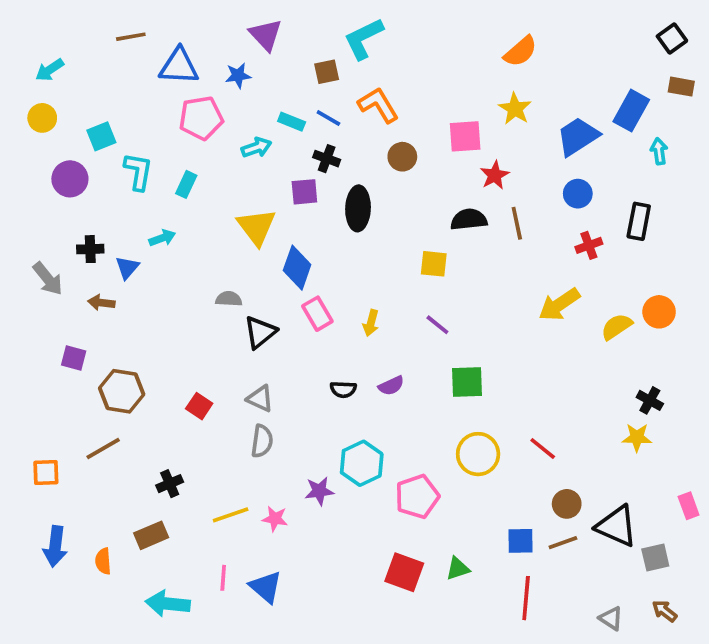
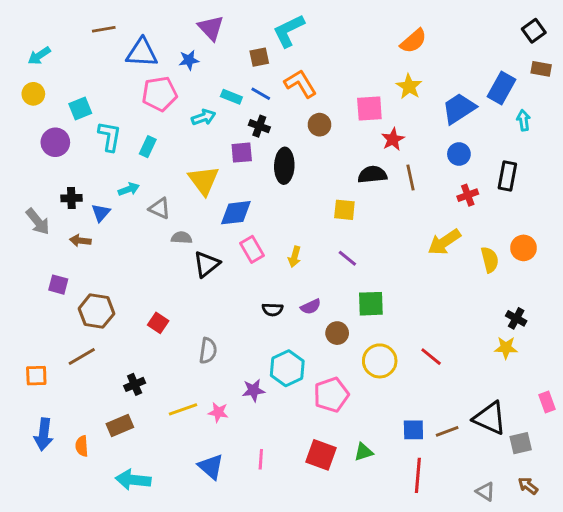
blue diamond: (297, 268) -> (236, 213), turned 64
yellow semicircle: (617, 327) -> (490, 260), turned 110
gray triangle: (260, 399) -> (160, 208), moved
brown circle: (567, 504) -> (337, 333), moved
pink line: (223, 578) -> (261, 459), moved

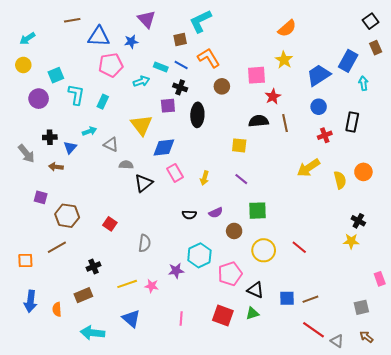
brown rectangle: (541, 69) -> (376, 48), turned 56
black triangle: (490, 418) -> (255, 290), moved, size x0.7
blue triangle: (211, 467) -> (131, 319), moved
red line: (418, 475) -> (314, 330), moved, turned -60

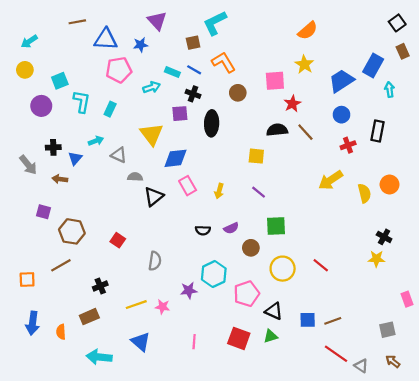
brown line: (285, 123) -> (305, 132), turned -30

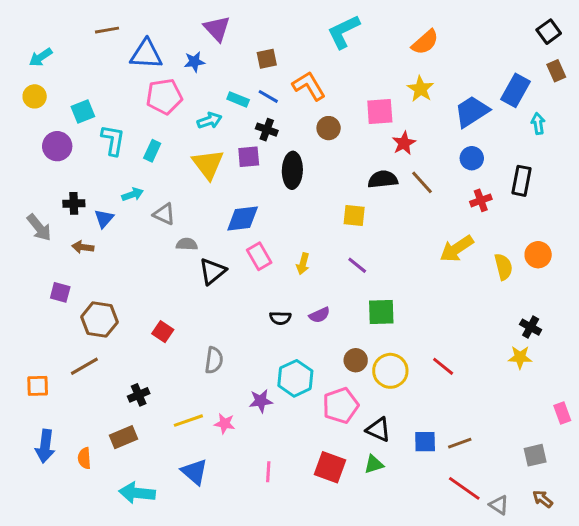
cyan L-shape: (215, 23) -> (344, 32), moved
yellow triangle: (152, 134) -> (208, 164), moved
brown circle: (251, 248) -> (356, 360), moved

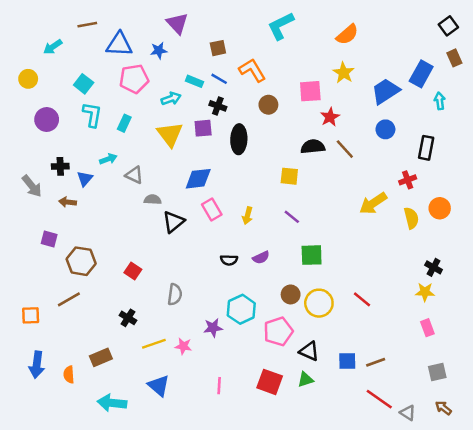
cyan arrow: (41, 57) -> (53, 47), moved
cyan square: (83, 111) -> (84, 84), moved, turned -30
red cross: (481, 200) -> (408, 180), moved
black cross: (139, 395) -> (128, 318), moved, turned -35
pink rectangle: (562, 413) -> (427, 328), moved

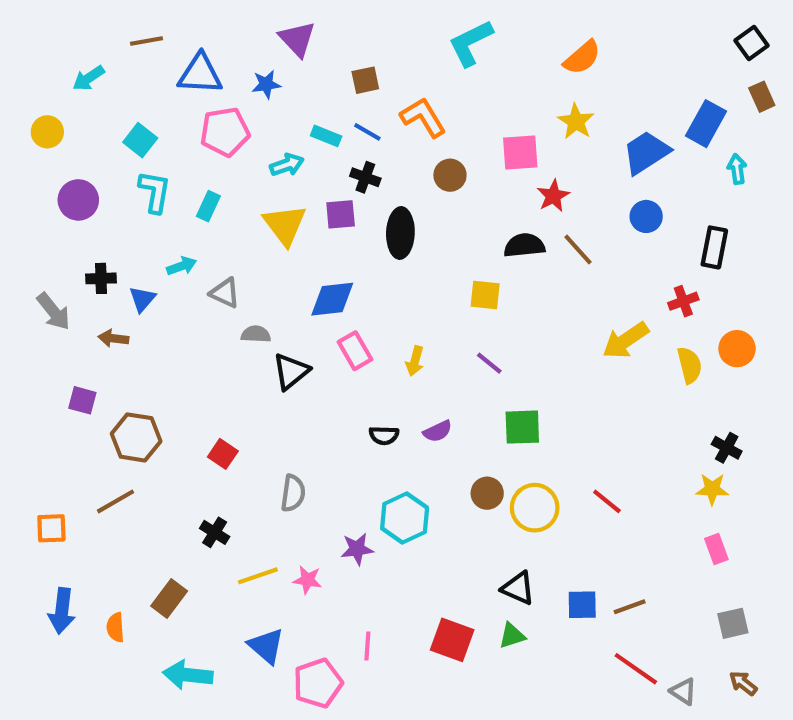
pink pentagon: (278, 331) -> (318, 683), moved
brown rectangle: (101, 357) -> (169, 599), turned -30

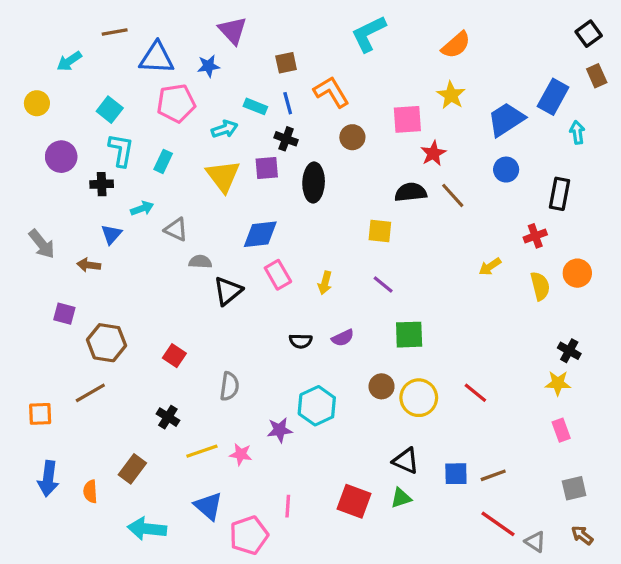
blue line: (367, 132) -> (288, 103), turned 45
black cross: (101, 278) -> (102, 184), moved
yellow arrow: (626, 340) -> (490, 267), size x0.6

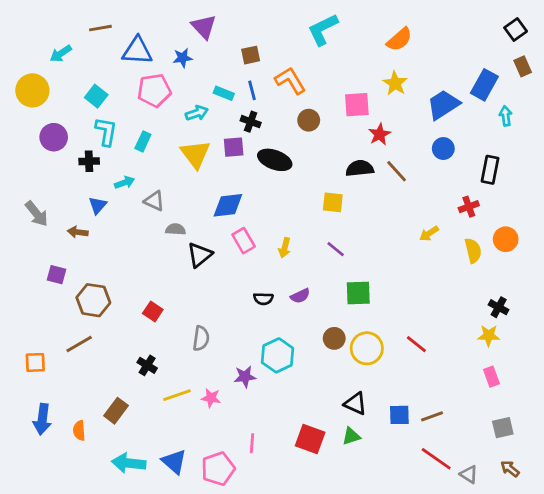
yellow circle: (37, 103) -> (32, 90), size x1.5
black ellipse: (314, 182) -> (275, 160), turned -72
blue triangle: (208, 506) -> (174, 462), moved

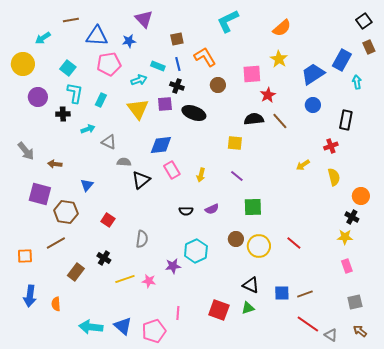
blue triangle: (98, 205) -> (87, 185), moved
orange circle: (506, 239) -> (361, 196), moved
purple square: (56, 275) -> (40, 194), size x1.6
brown rectangle: (116, 411) -> (76, 272), moved

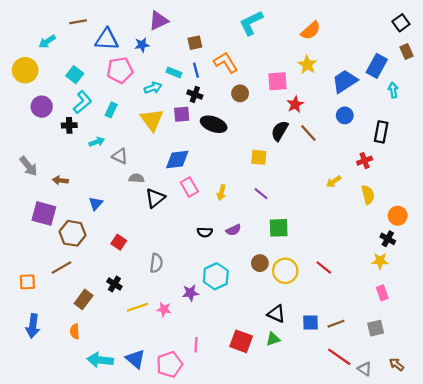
purple triangle: (144, 19) -> (158, 21), turned 48
cyan L-shape: (75, 93) -> (82, 102), turned 40
black semicircle: (254, 119) -> (280, 131), turned -54
gray square: (355, 302) -> (376, 328), moved
orange semicircle: (56, 304) -> (75, 331), moved

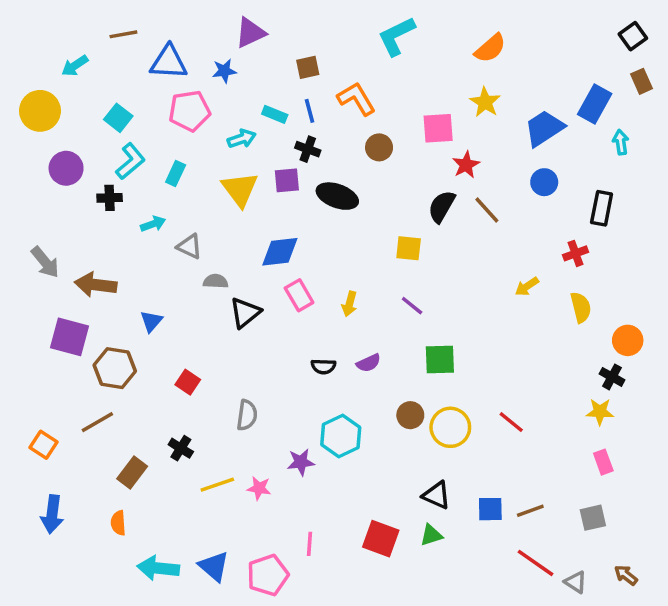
brown arrow: (60, 180) -> (96, 285), size x1.6
orange square: (27, 282) -> (43, 445), turned 35

